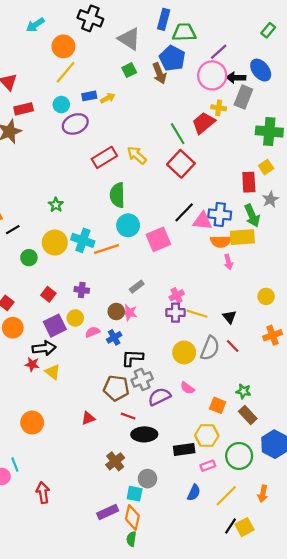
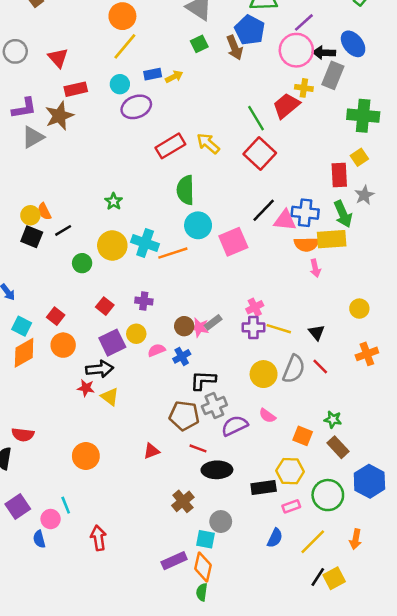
gray rectangle: (137, 287) -> (213, 322), moved

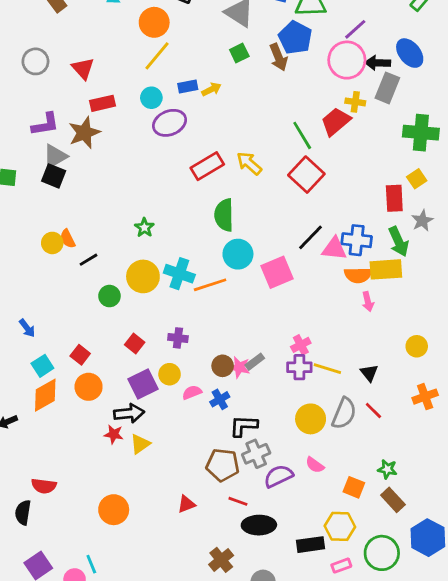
black square: (32, 237) -> (54, 176), moved
cyan square: (22, 326) -> (42, 366), turned 30
yellow triangle: (110, 397) -> (140, 444), turned 48

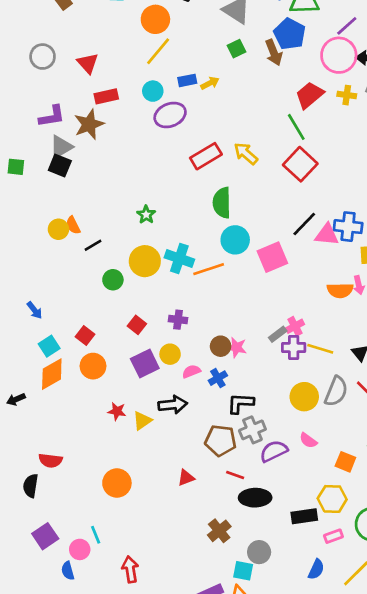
red trapezoid: (336, 121) -> (310, 95), moved
orange semicircle: (358, 275) -> (340, 290), moved
gray rectangle: (255, 362) -> (278, 334), moved
black arrow: (129, 413) -> (173, 405), moved

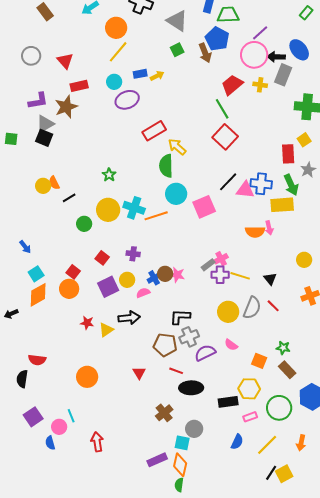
yellow arrow: (246, 154) -> (177, 147), moved
red square: (85, 336) -> (73, 272), moved
blue cross: (218, 378) -> (154, 278), moved
red triangle: (186, 478) -> (139, 373), turned -40

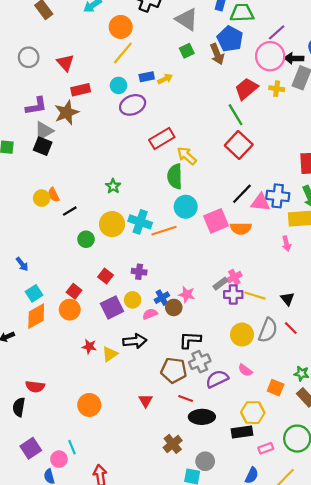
orange semicircle: (255, 232) -> (241, 228), moved
brown circle: (165, 274) -> (174, 307), moved
yellow hexagon: (249, 389) -> (253, 413), moved

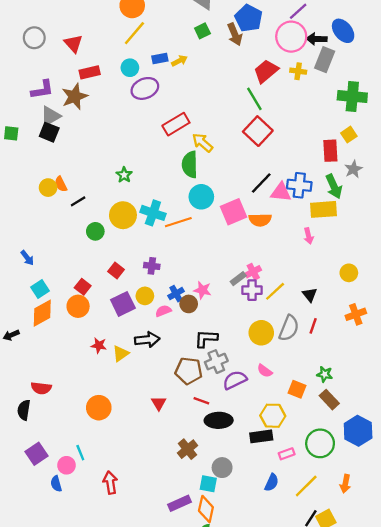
yellow line: (255, 296) -> (275, 291), turned -60
red line: (291, 328) -> (313, 326), turned 64

